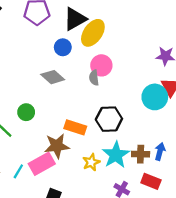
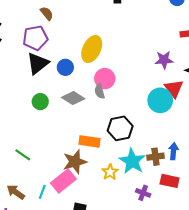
black triangle: (75, 19) -> (38, 63), moved
gray diamond: (53, 77) -> (73, 98), moved
green circle: (26, 112) -> (40, 102), moved

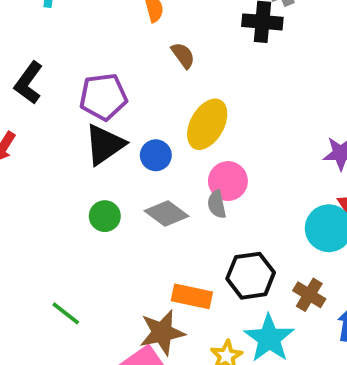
brown semicircle: (47, 13) -> (183, 55), moved
brown cross: (155, 157) -> (309, 295), moved, turned 35

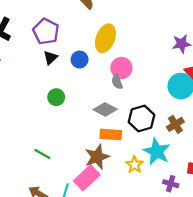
purple pentagon: (103, 97) -> (46, 31), turned -30
black triangle: (105, 145) -> (50, 58), size x0.6
gray diamond: (167, 213) -> (105, 109), moved
brown cross: (309, 295) -> (175, 124), turned 35

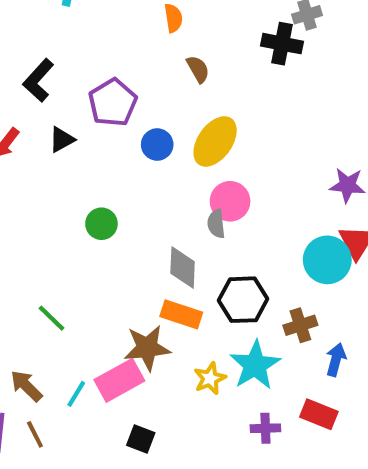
black triangle: (50, 58) -> (62, 139), moved
blue circle: (80, 60) -> (157, 145), moved
gray diamond: (105, 109) -> (183, 267), turned 50
purple cross: (171, 184) -> (265, 428), turned -32

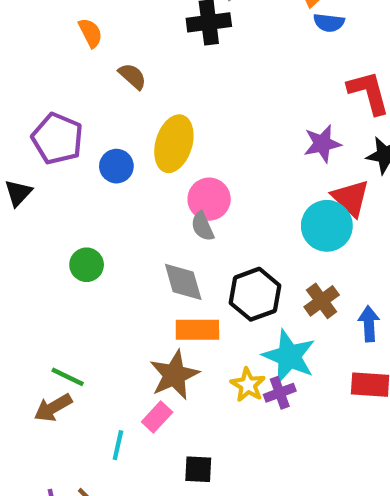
pink rectangle: (119, 380) -> (157, 417), size x0.6
brown arrow: (26, 386) -> (53, 408), moved, turned -57
purple cross: (265, 428) -> (280, 393), moved

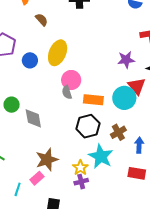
gray diamond: (183, 282) -> (33, 118), moved
orange rectangle: (197, 330) -> (93, 100), moved
purple cross: (280, 393) -> (81, 182), moved

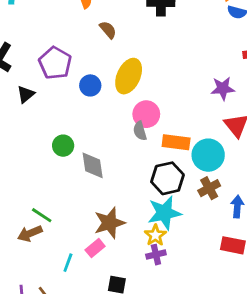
cyan circle: (124, 98) -> (208, 155), moved
cyan star: (101, 156) -> (164, 213), moved, turned 30

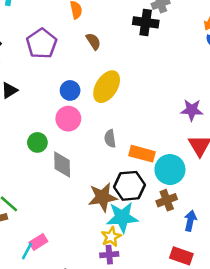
purple pentagon: (55, 63) -> (42, 44), moved
pink circle: (146, 114) -> (68, 119), moved
brown star: (110, 223) -> (102, 197), moved
pink rectangle: (95, 248) -> (38, 242), moved

